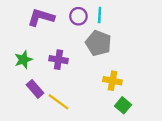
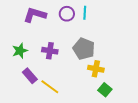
gray pentagon: (98, 43) -> (84, 49), moved

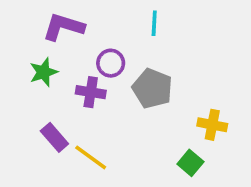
purple circle: (67, 14) -> (111, 63), moved
green star: (20, 51) -> (44, 72), moved
yellow cross: (96, 69) -> (212, 125), moved

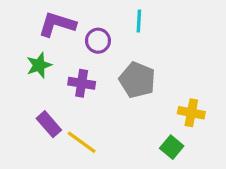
purple circle: (111, 63) -> (98, 41), moved

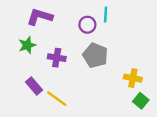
cyan line: (139, 21) -> (106, 14), moved
purple circle: (98, 41) -> (87, 25), moved
green square: (172, 147) -> (141, 101), moved

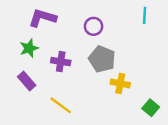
cyan line: (106, 14) -> (145, 15), moved
yellow cross: (133, 78) -> (120, 83), moved
purple rectangle: (34, 86) -> (27, 81), moved

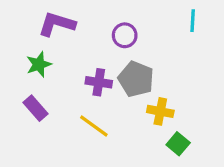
purple cross: (61, 62) -> (99, 82), moved
yellow line: (61, 105) -> (94, 126), moved
green square: (151, 108) -> (178, 144), moved

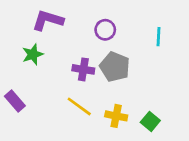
cyan line: (193, 21) -> (159, 37), moved
purple rectangle: (36, 108) -> (15, 101), moved
yellow cross: (160, 111) -> (116, 116), moved

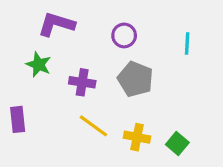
green star: (33, 54) -> (39, 65), turned -30
purple cross: (83, 69) -> (82, 82), moved
purple rectangle: (15, 101) -> (18, 119), turned 35

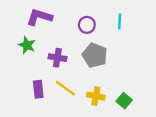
cyan line: (187, 44) -> (120, 21), moved
purple rectangle: (18, 119) -> (38, 89), moved

